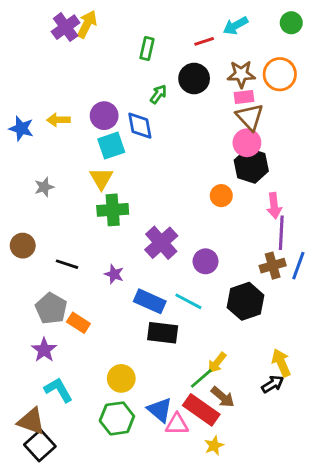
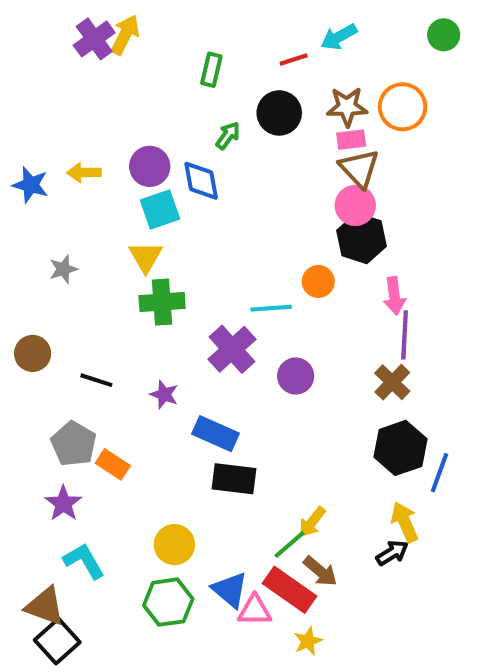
green circle: (291, 23) -> (444, 35), moved
brown cross: (273, 266) -> (392, 382), turned -30
blue line: (298, 266) -> (440, 473), moved
cyan line: (188, 301) -> (271, 308), moved, turned -32
black hexagon: (246, 301) -> (400, 448), moved

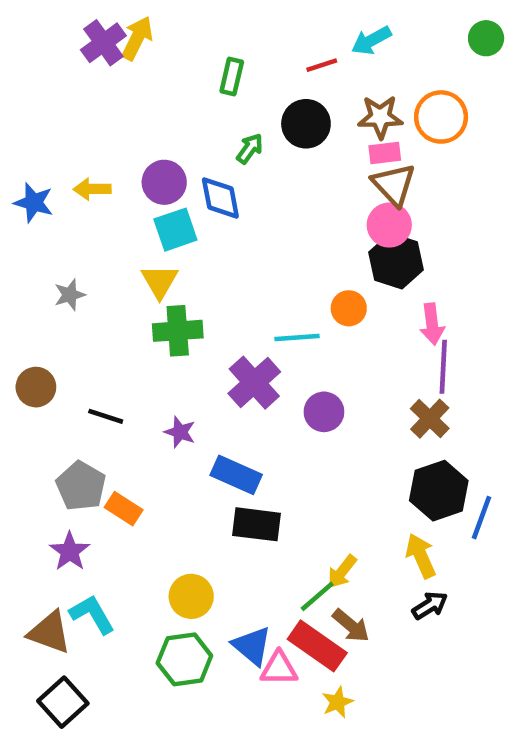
yellow arrow: (405, 522) -> (421, 556), moved
brown triangle: (45, 606) -> (49, 632), moved

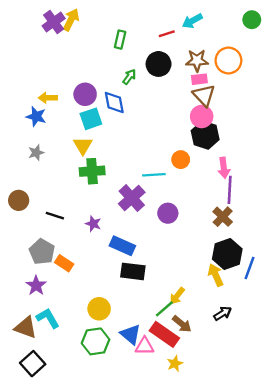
blue star: (34, 203) -> (36, 116), moved
yellow arrow: (421, 556) -> (216, 275), moved

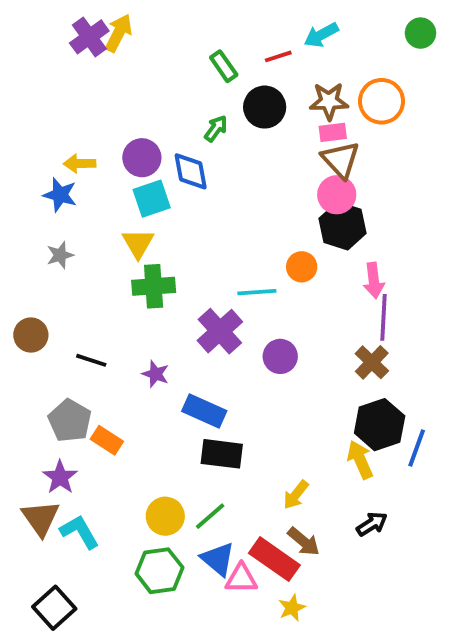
green rectangle: (120, 40) -> (224, 66), moved, turned -48
green line: (164, 309) -> (210, 516), moved
brown triangle: (26, 327) -> (41, 518), moved, turned 35

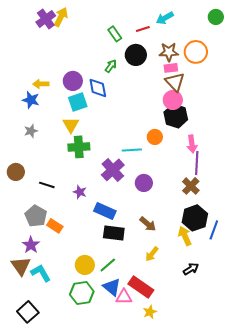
brown arrow: (304, 542) -> (148, 224), moved

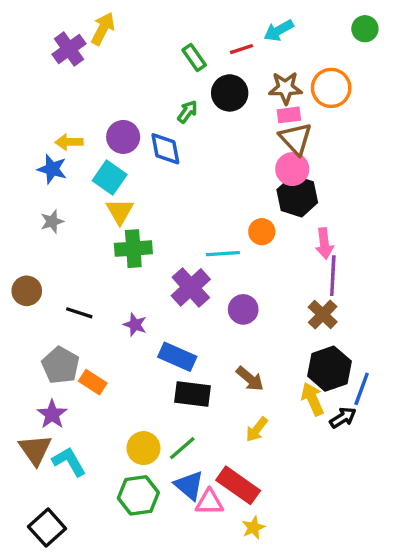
purple cross: (46, 19) -> (69, 49), moved
cyan square: (78, 102) -> (110, 178), moved, turned -36
black arrow: (191, 269) -> (343, 418), moved

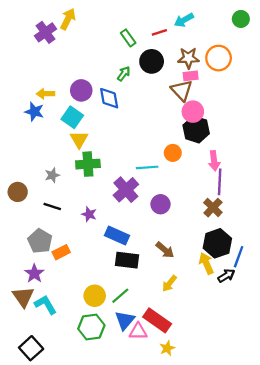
brown triangle: (296, 139) -> (182, 90), moved
gray star: (52, 221) -> (52, 175), moved
orange rectangle: (93, 382) -> (61, 252), turned -60
blue triangle: (189, 485) -> (125, 320), turned 30

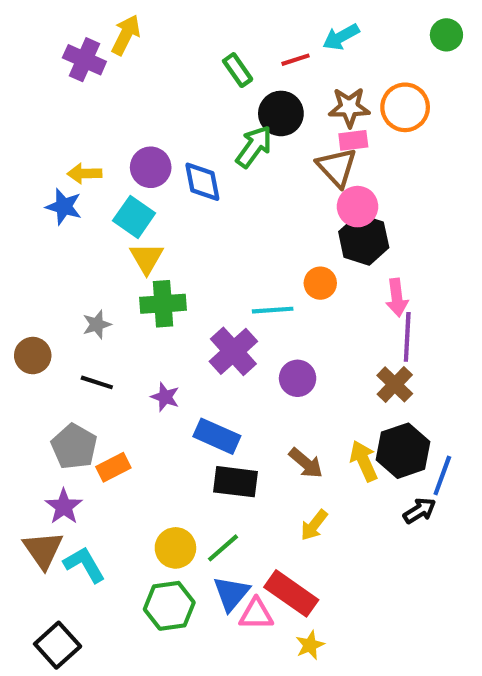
purple cross: (46, 32) -> (84, 60), turned -30
green arrow: (124, 74) -> (254, 147), moved, size x1.5
yellow arrow: (206, 263) -> (364, 461), moved

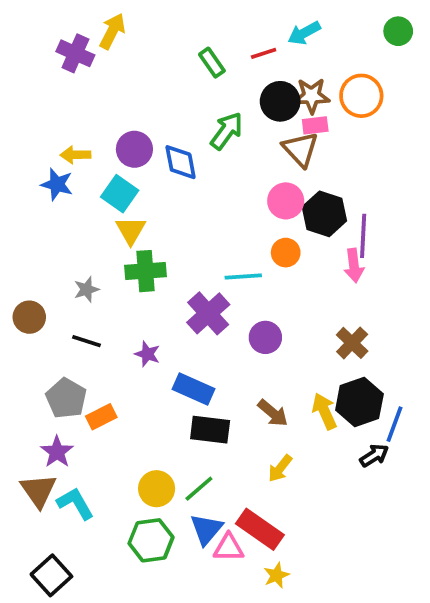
black circle: (281, 113) -> (280, 101), moved
pink circle: (358, 207) -> (286, 201), moved
purple line: (407, 337) -> (363, 236), moved

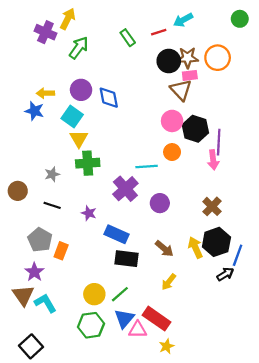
green arrow: (227, 131) -> (79, 48), moved
orange rectangle: (101, 417) -> (61, 251), turned -42

